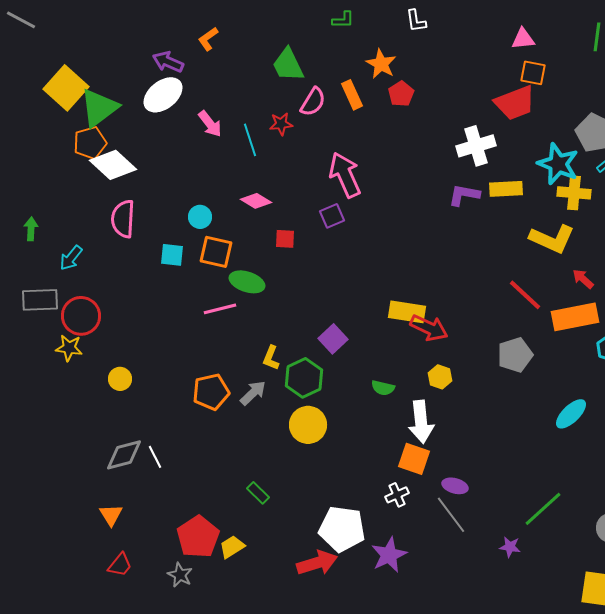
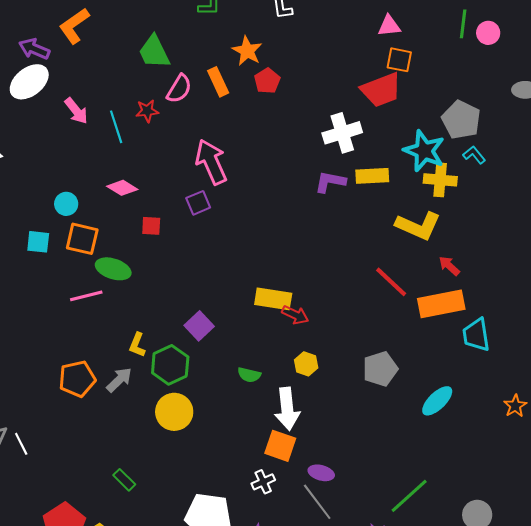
orange L-shape: (208, 39) -> (74, 26), size x1.5
red arrow: (429, 328) -> (295, 315), size x0.7
gray pentagon: (515, 355) -> (380, 369), moved

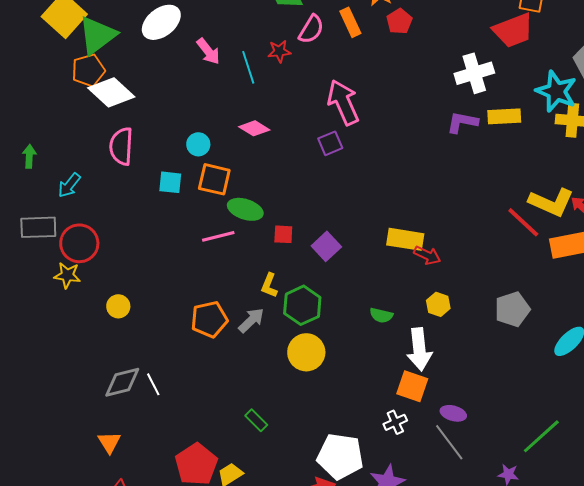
red square: (151, 226) -> (283, 234), moved
yellow L-shape: (418, 226) -> (551, 202), moved
purple square: (199, 326) -> (326, 246), moved

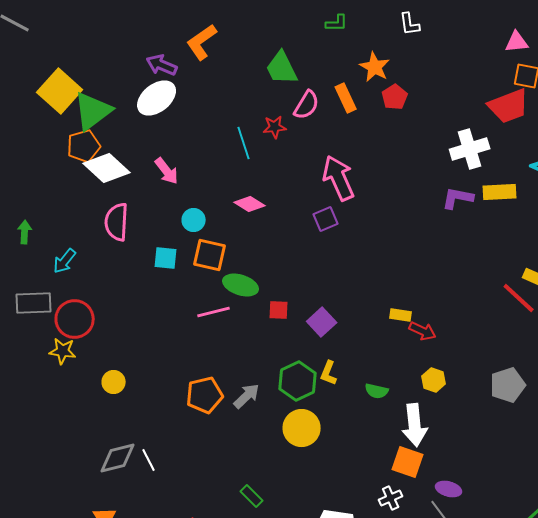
pink arrow: (208, 51) -> (167, 171), moved
yellow rectangle: (405, 239) -> (401, 315), size x0.6
yellow L-shape: (269, 285) -> (329, 373), moved

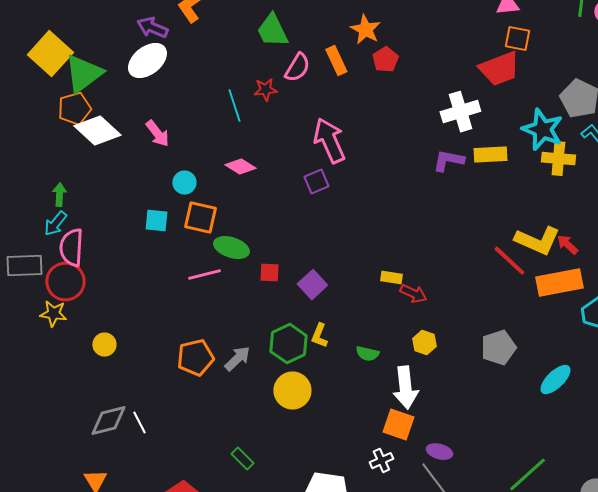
pink semicircle: (117, 222) -> (71, 248), moved
green arrow: (25, 232) -> (59, 195), moved

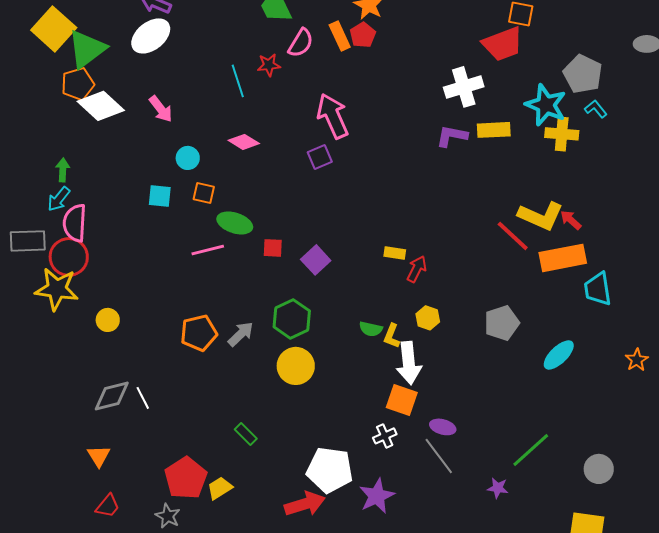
red pentagon: (385, 60) -> (363, 35), moved
orange square: (200, 218) -> (204, 193), size x0.7
red arrow: (413, 294) -> (417, 269), turned -88
yellow star: (53, 314) -> (57, 289), size x1.6
yellow L-shape: (319, 336) -> (392, 336), moved

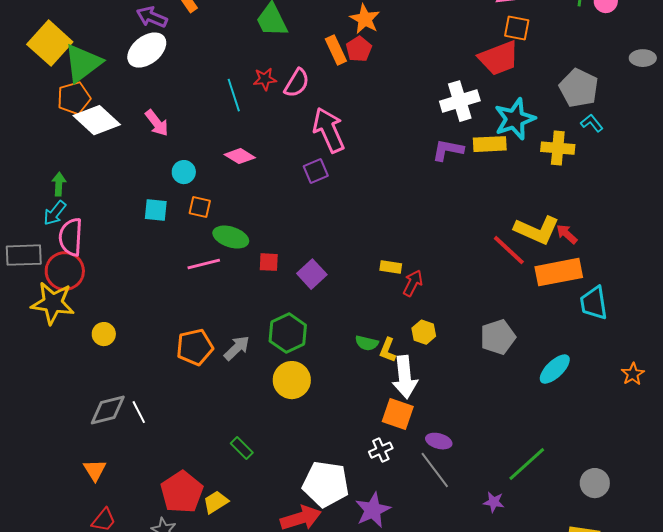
pink semicircle: (301, 43) -> (297, 83), moved
cyan star: (546, 105) -> (515, 119), moved, turned 30

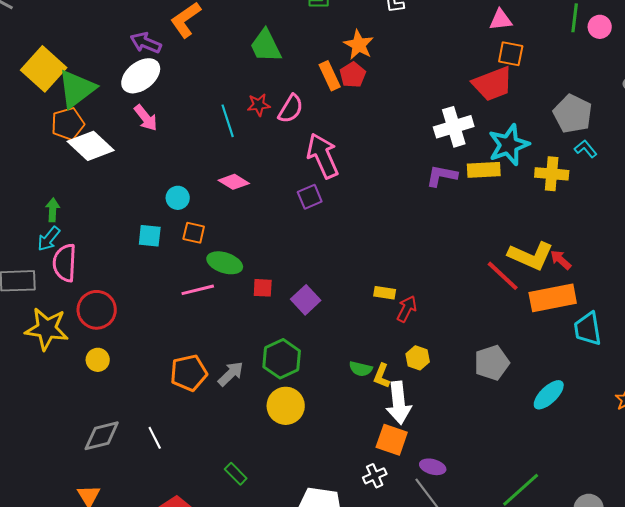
pink arrow: (157, 123) -> (146, 118), moved
red circle: (65, 271) -> (97, 310), moved
white line: (139, 412) -> (155, 438), moved

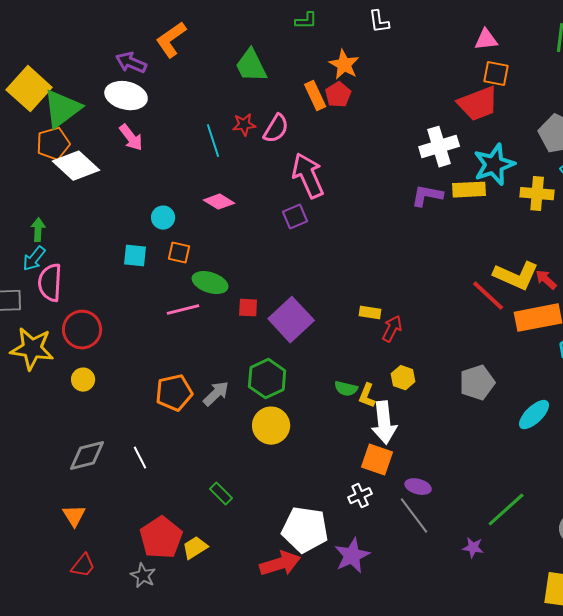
white ellipse: (141, 76) -> (126, 96), turned 51
purple square: (306, 300) -> (291, 320), size x1.5

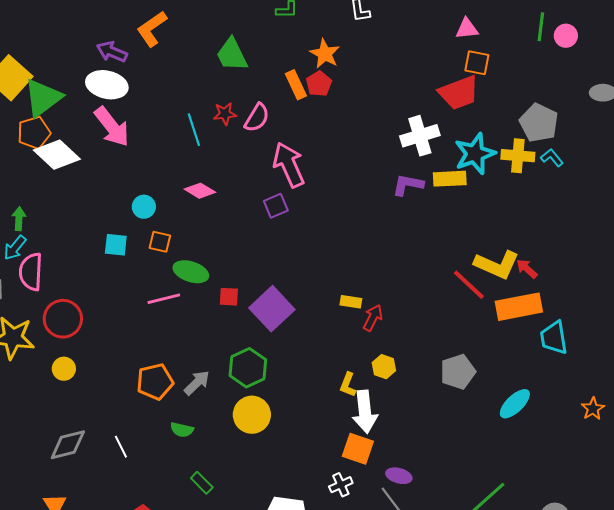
pink arrow: (131, 138) -> (112, 127), size x1.5
yellow cross: (537, 194) -> (518, 156), moved
green semicircle: (346, 389) -> (182, 430), moved

